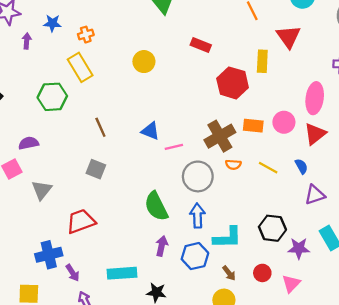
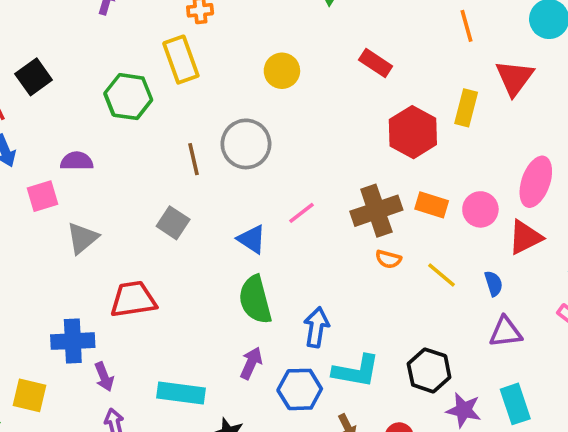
blue triangle: (150, 131) -> (252, 239), moved
pink line: (174, 147) -> (302, 213), turned -36
gray circle: (198, 176) -> (246, 144), moved

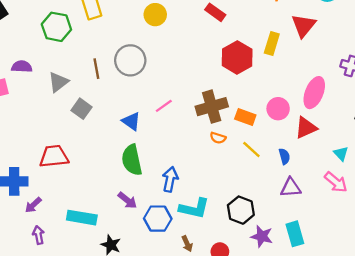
orange rectangle: (432, 205) -> (245, 117), moved
gray triangle: (82, 238) -> (58, 82), moved
purple arrow: (251, 363) -> (127, 200), turned 102
purple arrow: (104, 377) -> (33, 205), turned 66

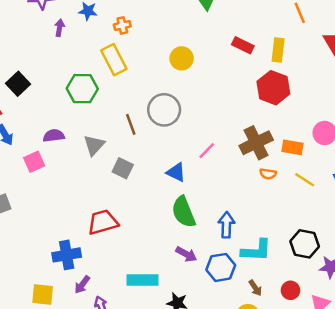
yellow rectangle: (272, 43) -> (278, 50), moved
purple arrow: (33, 205) -> (82, 285), moved

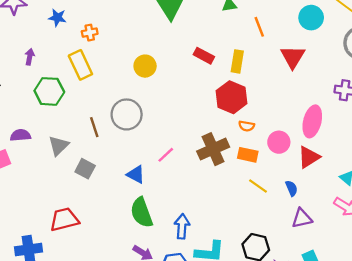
purple arrow: (59, 28) -> (30, 57), moved
orange semicircle: (268, 174) -> (247, 126), moved

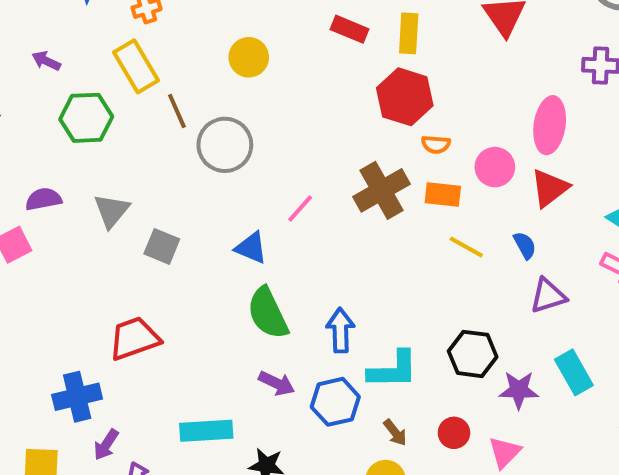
purple arrow: (30, 57) -> (46, 61), turned -70
brown line: (94, 127) -> (177, 111), moved

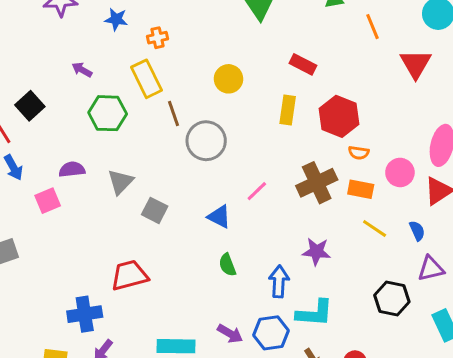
yellow rectangle: (409, 33) -> (288, 110), moved
green semicircle: (268, 313) -> (227, 265), size x0.6
black hexagon: (473, 354) -> (392, 299), moved
purple arrow: (277, 383) -> (230, 334), moved
purple star: (519, 390) -> (316, 252), moved

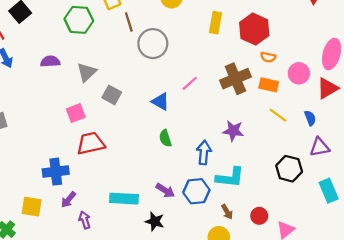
pink square: (48, 201) -> (76, 113), moved

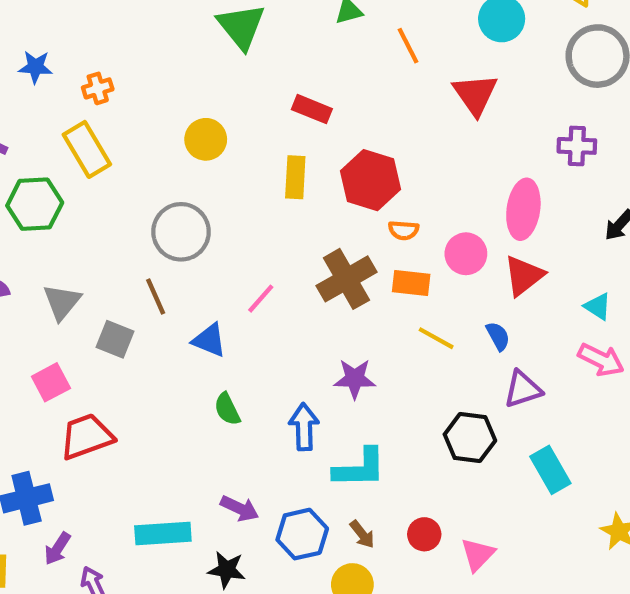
brown line: (129, 22) -> (156, 297), moved
blue hexagon: (196, 191) -> (302, 534), moved

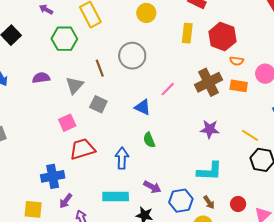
brown line: (156, 297) -> (100, 68), moved
yellow line: (436, 338) -> (250, 135), moved
blue arrow: (304, 427) -> (122, 158), moved

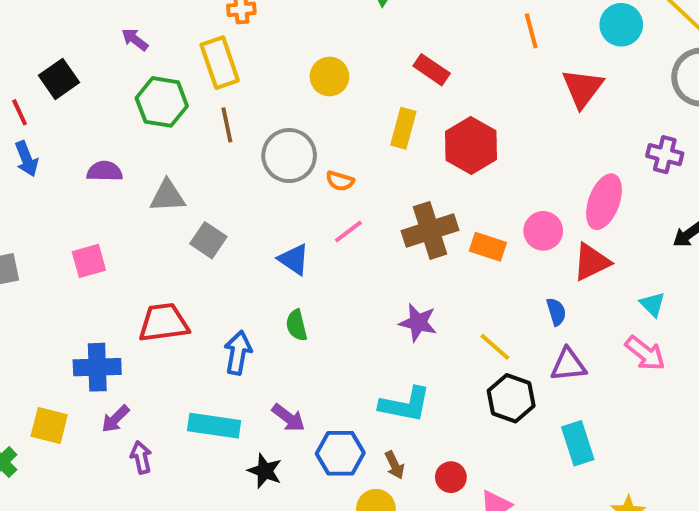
orange semicircle: (237, 61) -> (340, 181), moved
brown line: (100, 68) -> (227, 125), moved
gray triangle: (75, 85) -> (167, 196), turned 36
pink square: (67, 123) -> (89, 261), moved

